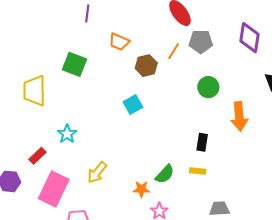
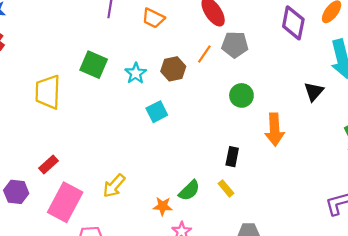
purple diamond: (250, 38) -> (293, 23), moved
orange trapezoid: (119, 42) -> (153, 18), moved
cyan star: (67, 134) -> (136, 73), moved
yellow rectangle: (198, 171) -> (226, 188), turned 42

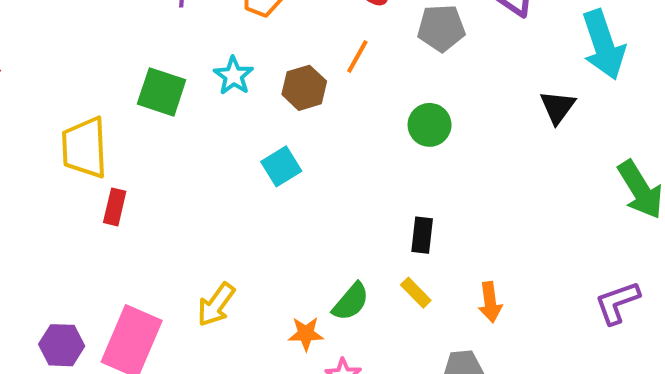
gray pentagon: (235, 45) -> (441, 28), moved
cyan star: (136, 73) -> (233, 76), moved
orange arrow: (275, 130) -> (490, 302), moved, size x0.7
red rectangle: (48, 165) -> (115, 207), moved, turned -30
purple hexagon: (16, 192) -> (62, 345), moved

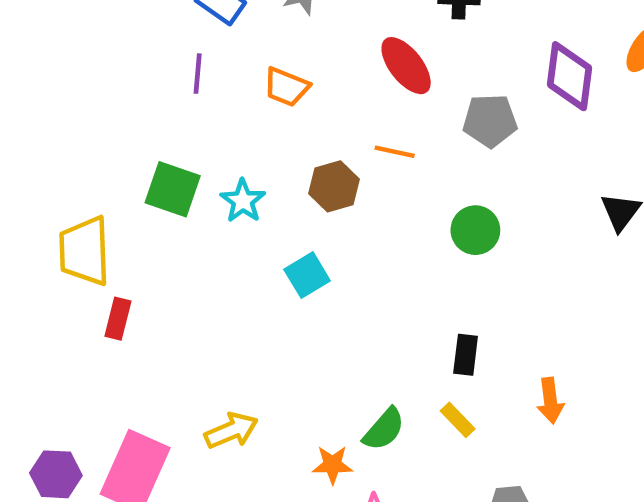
orange line: (357, 57) -> (395, 152), turned 72
cyan star: (233, 76) -> (243, 201), moved
orange arrow: (490, 302) -> (550, 401), moved
yellow arrow: (216, 305) -> (231, 431), turned -150

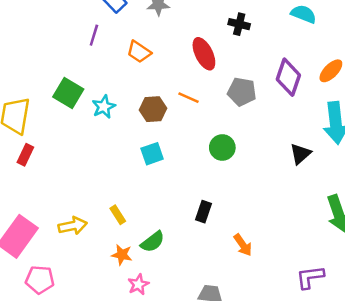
cyan square: (307, 275) -> (152, 154), moved
orange arrow: (550, 401) -> (243, 245), turned -40
yellow rectangle: (458, 420) -> (118, 215), moved

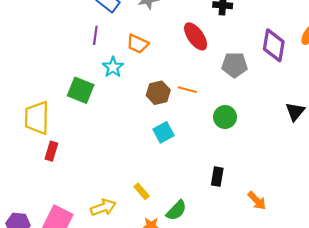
orange line: (189, 98) -> (187, 90), moved
cyan star: (104, 107) -> (113, 67), moved

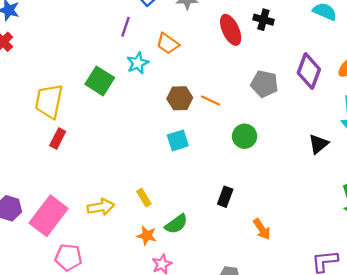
red ellipse: (196, 36) -> (231, 30), moved

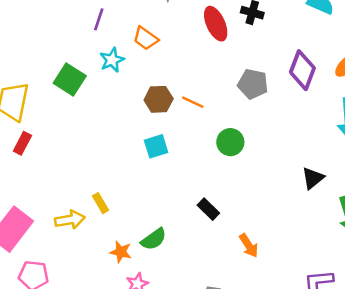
black triangle: (318, 144) -> (313, 178), moved
black rectangle: (225, 197) -> (208, 209), turned -66
yellow rectangle: (144, 198) -> (101, 203), moved

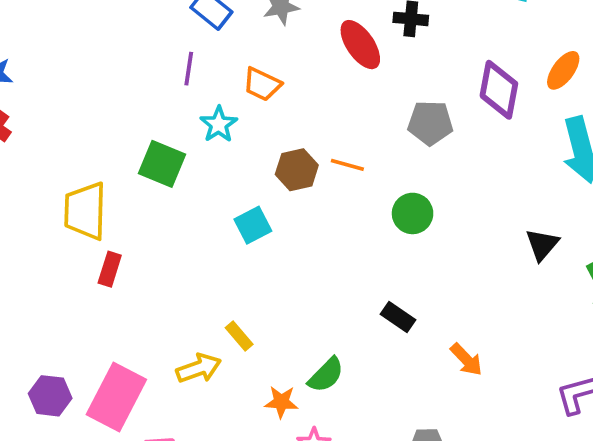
cyan square: (156, 146) -> (253, 225), moved

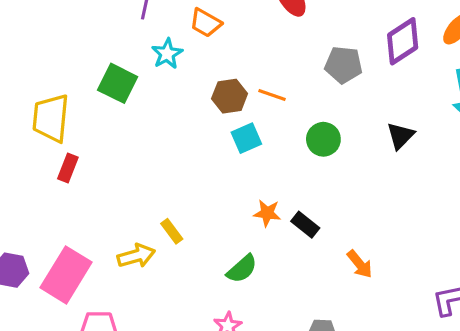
purple diamond: (499, 90) -> (403, 41), turned 42
cyan square: (253, 225) -> (246, 138), moved
black triangle: (542, 244) -> (400, 136), moved
orange star: (281, 402) -> (267, 213), moved

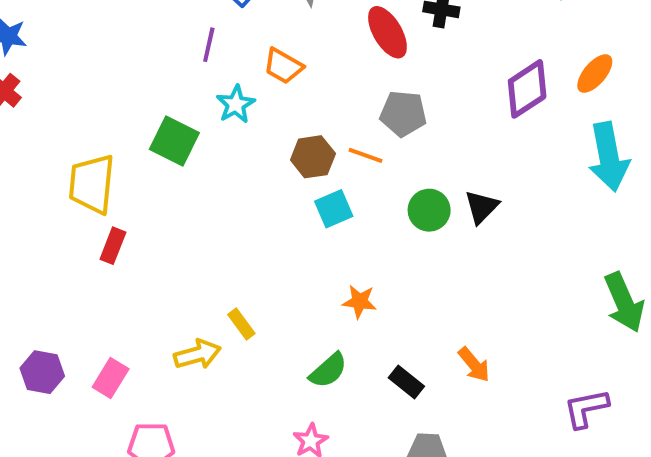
gray pentagon: (344, 65) -> (403, 114), moved
black triangle: (400, 136) -> (482, 207), moved
black rectangle: (305, 225) -> (406, 382), moved
pink rectangle: (66, 275) -> (111, 378), size x0.6

